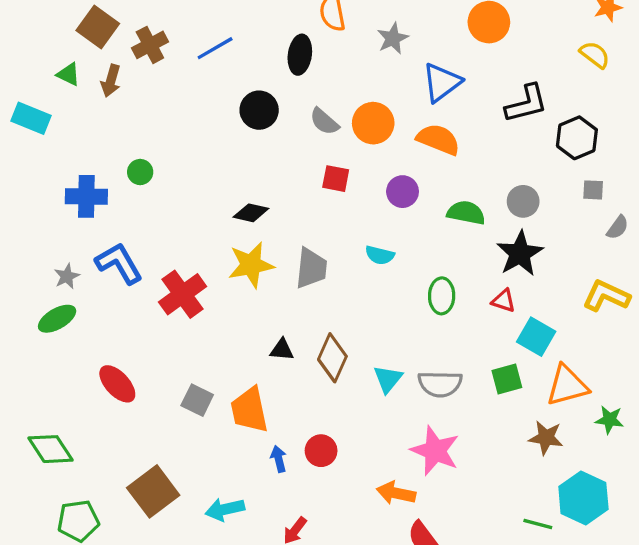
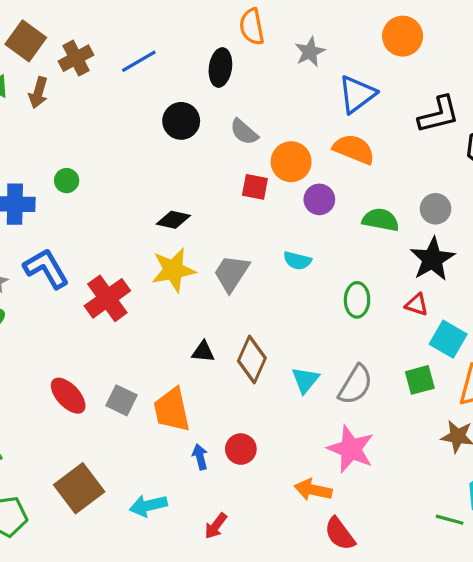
orange circle: (373, 123) -> (291, 162), moved
gray trapezoid: (311, 268) -> (231, 273), turned -153
red ellipse: (117, 384) -> (68, 396), moved
gray semicircle: (440, 384) -> (355, 385), turned -60

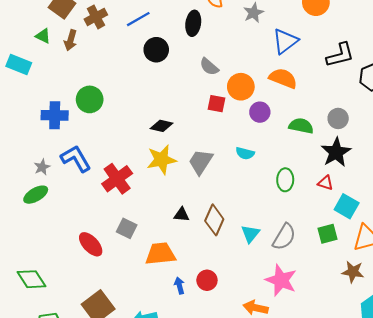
black circle: (181, 121) -> (156, 50), moved
green circle: (67, 181) -> (90, 99), size x1.6
gray square: (122, 400) -> (127, 228), moved
orange trapezoid: (172, 410) -> (160, 254), turned 96

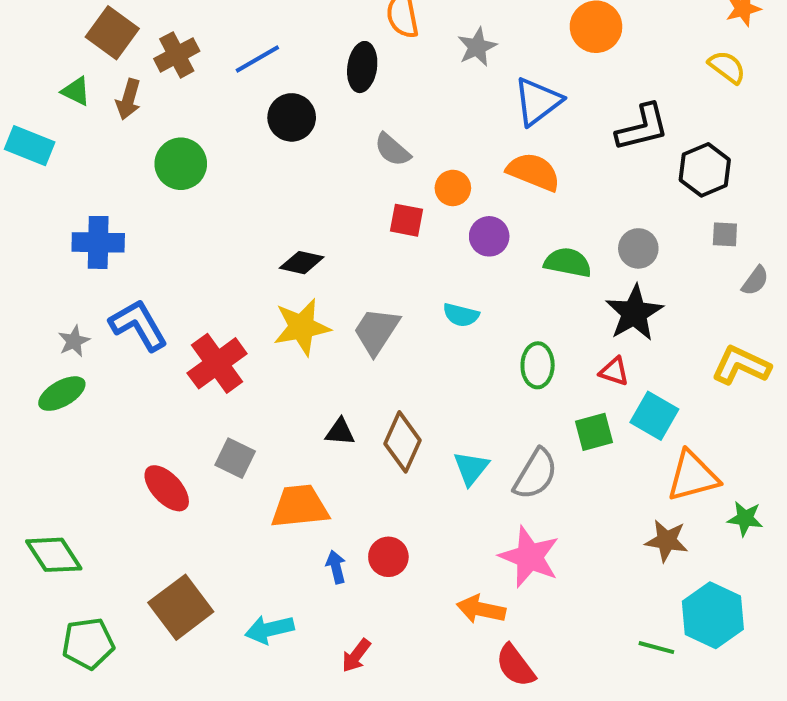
orange circle: (241, 87) -> (453, 188), size x0.7
green circle: (90, 99) -> (181, 164), moved
green square: (328, 234) -> (594, 432), moved

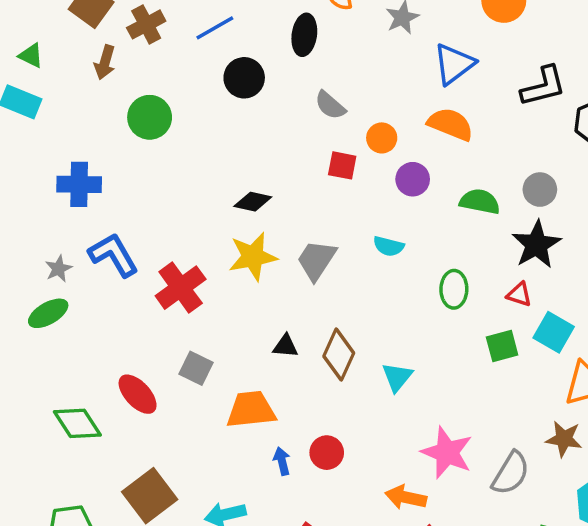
green triangle: (76, 91) -> (31, 55), moved
gray semicircle: (536, 474) -> (511, 473), moved
green diamond: (54, 555) -> (77, 423), moved

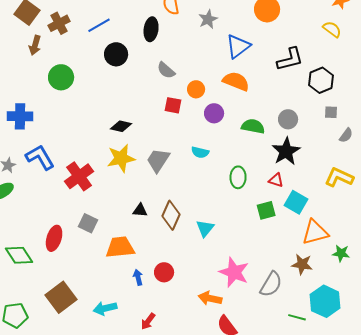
red ellipse: (138, 394) -> (54, 238), turned 60

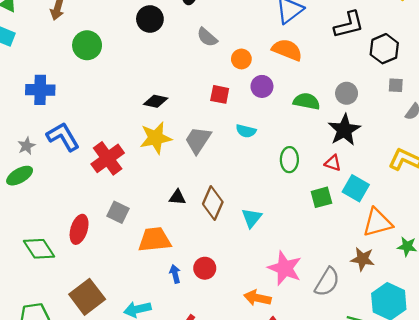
red square: (173, 105) -> (220, 94), moved

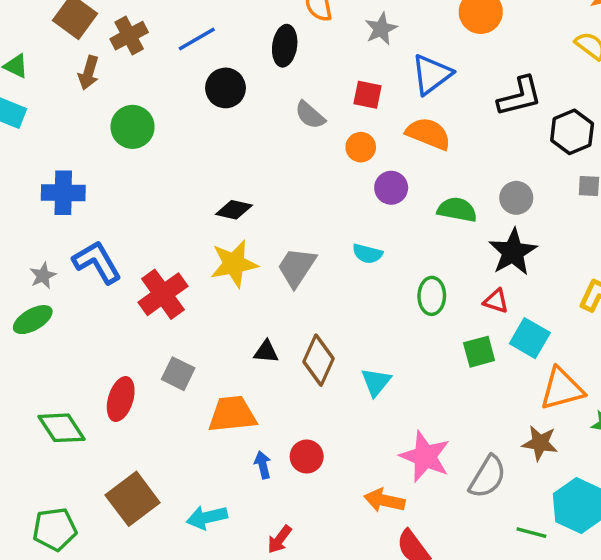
red square: (220, 94) -> (367, 95), moved

